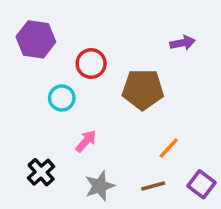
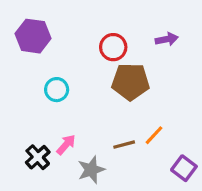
red circle: (91, 63) -> (113, 47), moved
pink arrow: (86, 141) -> (66, 145), moved
brown line: (153, 186) -> (124, 145), moved

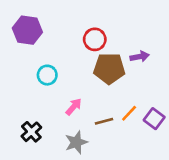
purple arrow: (167, 39) -> (140, 57), moved
pink arrow: (66, 145) -> (74, 107), moved
purple square: (184, 168) -> (154, 119), moved

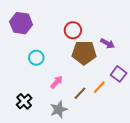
purple arrow: (140, 57) -> (107, 43), turned 40
purple square: (154, 119) -> (119, 74), moved
brown line: (104, 121) -> (80, 93), turned -32

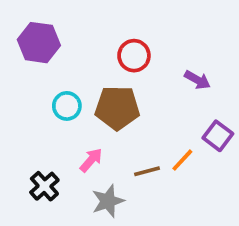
brown pentagon: (84, 53) -> (117, 108), moved
pink arrow: (57, 82) -> (91, 160), moved
brown line: (80, 93) -> (147, 171), turned 32

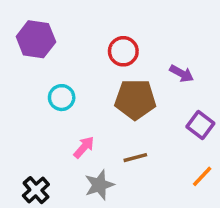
brown pentagon: (117, 108) -> (135, 99), moved
orange line: (182, 160) -> (202, 176), moved
black cross: (44, 186) -> (36, 190), moved

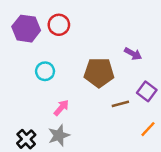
red circle: (123, 51) -> (59, 25), moved
brown line: (135, 158) -> (120, 104), moved
gray star: (99, 185) -> (59, 135), moved

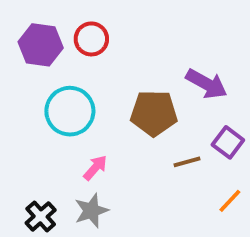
purple arrow: (133, 54) -> (206, 84), size x1.5
cyan circle: (45, 71) -> (70, 111), size x1.6

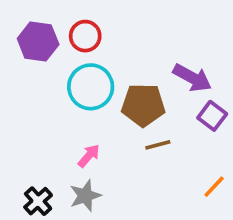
cyan circle: (70, 111) -> (91, 87), moved
purple square: (228, 142) -> (212, 116), moved
brown line: (187, 162) -> (158, 145), moved

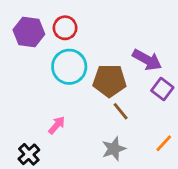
brown line: (158, 145) -> (121, 111), turned 66
pink arrow: (89, 156) -> (57, 125), moved
gray star: (85, 196) -> (114, 149), moved

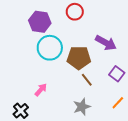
red circle: (65, 28) -> (75, 12), moved
purple hexagon: (29, 32) -> (40, 22), moved
purple square: (162, 89) -> (117, 74), moved

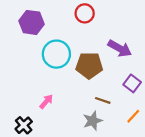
purple hexagon: (40, 22) -> (32, 22), moved
brown line: (87, 80) -> (103, 100), moved, turned -32

